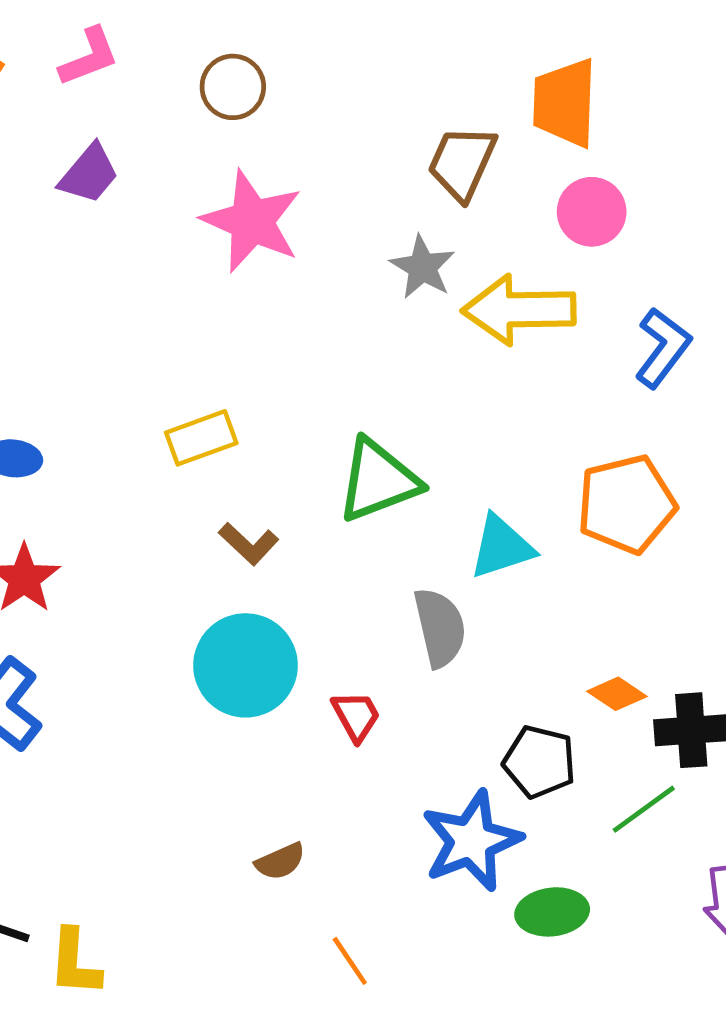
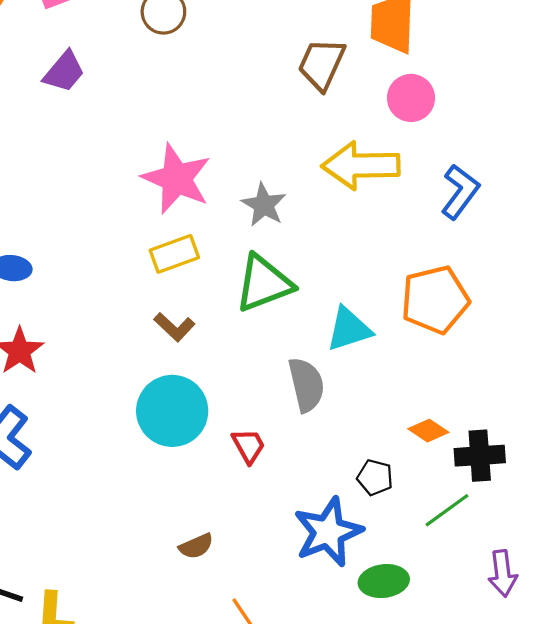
pink star: (252, 221) -> (177, 179), moved
gray star: (423, 267) -> (264, 205), moved
yellow rectangle: (201, 438) -> (174, 254), moved
black pentagon: (539, 762) -> (375, 477), size x0.7

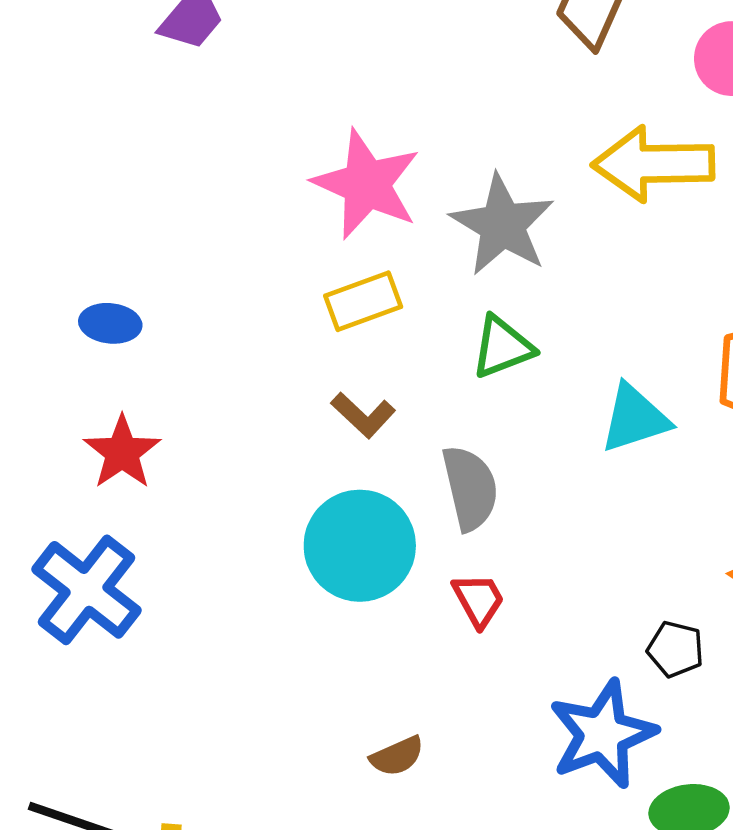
gray star: (264, 205) -> (502, 225), size x1.5
green triangle: (264, 283) -> (502, 347), size x0.7
gray semicircle: (306, 385) -> (470, 488), moved

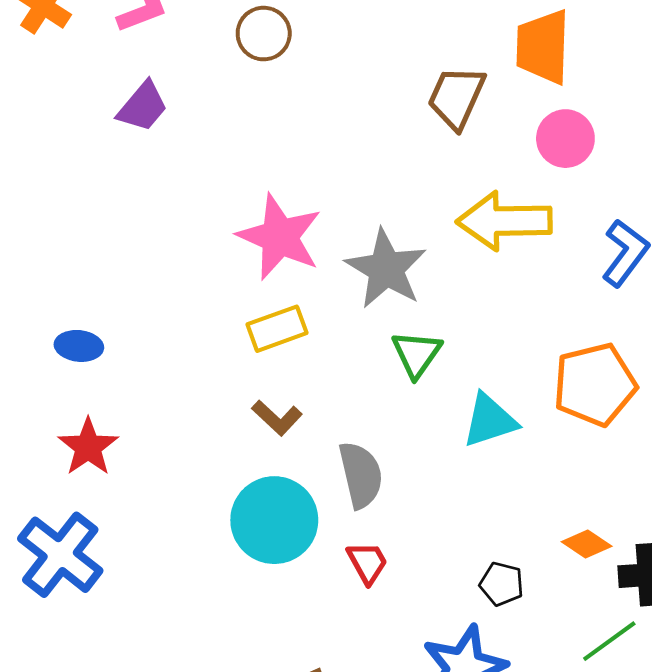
green triangle: (502, 347) -> (417, 354), moved, turned -34
black pentagon: (675, 649) -> (502, 584), moved

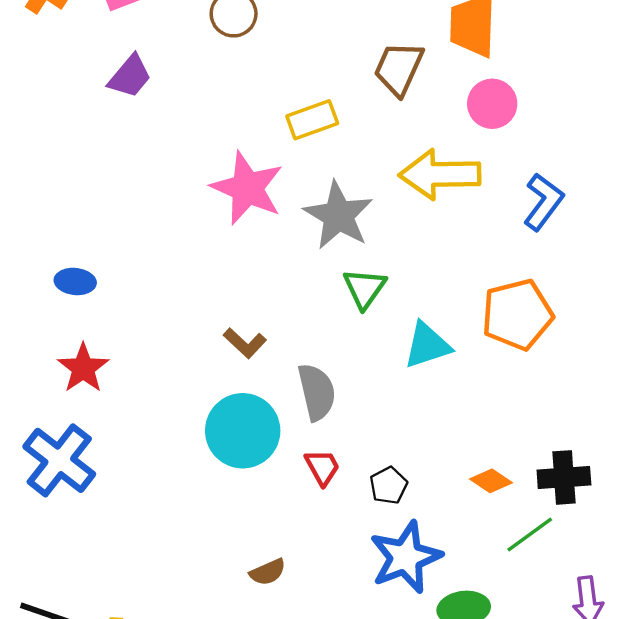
yellow rectangle: (277, 329) -> (312, 120), moved
orange diamond: (587, 544) -> (491, 481), moved
black pentagon: (502, 584) -> (389, 485), moved, turned 30

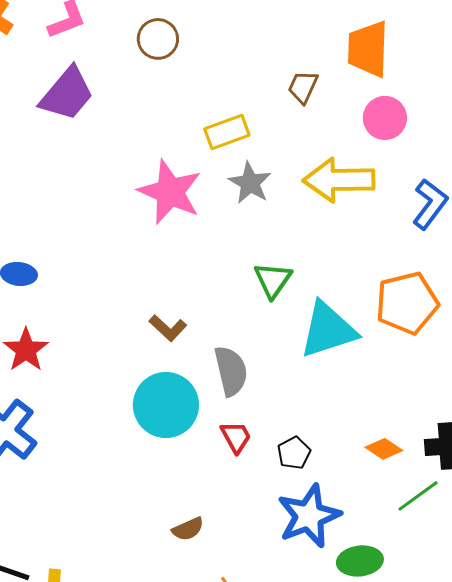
brown trapezoid: (399, 68) -> (303, 87), size x0.7
purple trapezoid: (130, 76) -> (67, 94), size x1.4
gray star: (338, 215) -> (250, 183), moved, size x0.7
cyan triangle: (427, 345) -> (328, 330), size x1.4

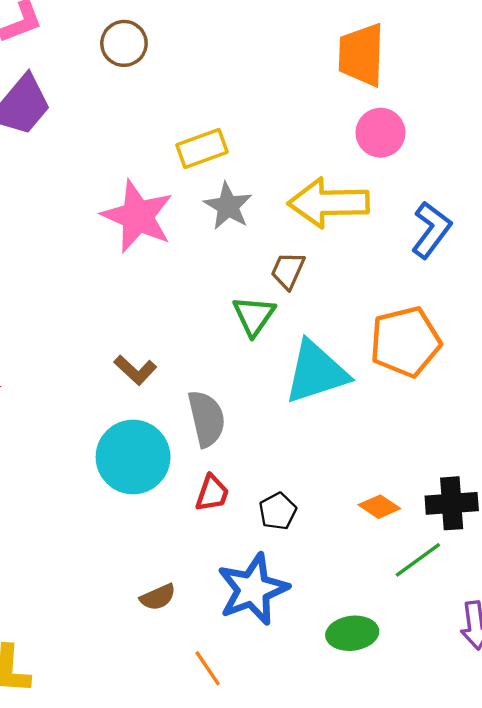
brown trapezoid: (303, 87) -> (288, 271), moved
red trapezoid: (236, 437) -> (212, 493), turned 48
blue star: (309, 516) -> (253, 589), moved

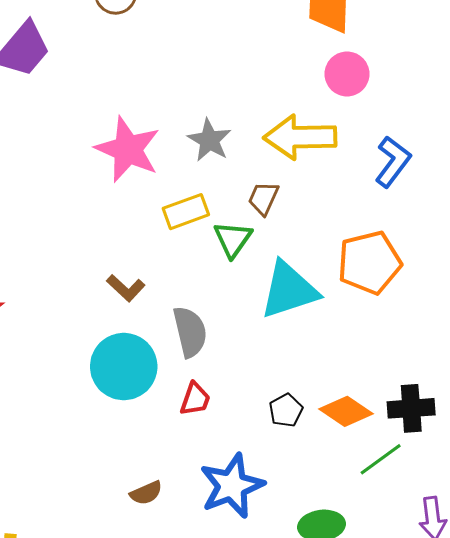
yellow rectangle: (202, 149) -> (186, 212), moved
orange diamond: (379, 507) -> (346, 411), size x1.4
black pentagon: (278, 511) -> (286, 410), moved

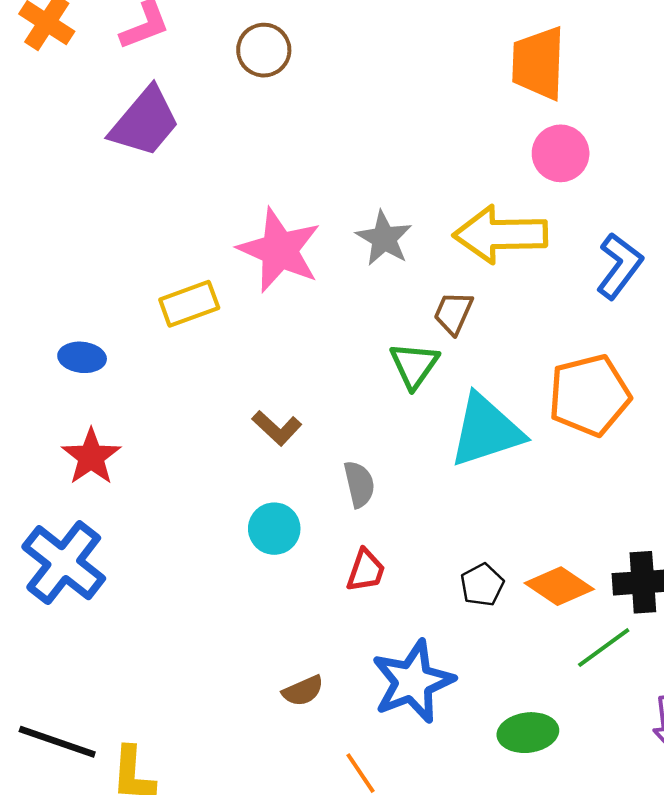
yellow rectangle: (186, 212) -> (189, 304), moved
gray semicircle: (190, 332) -> (359, 484), size x0.7
cyan circle: (124, 367) -> (274, 529), size x0.6

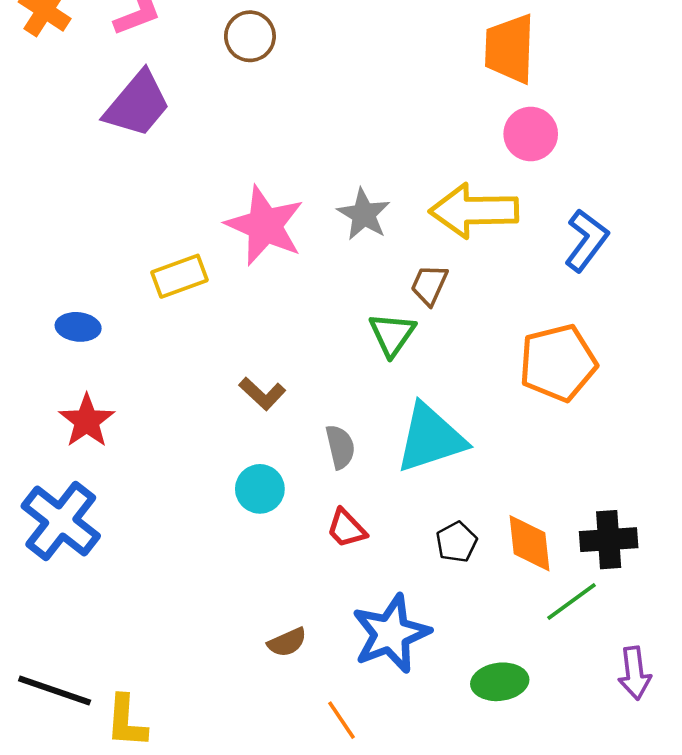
cyan triangle: (486, 431) -> (431, 438), moved
red trapezoid: (366, 570) -> (346, 528), turned 117
orange diamond: (559, 586) -> (529, 543), turned 50

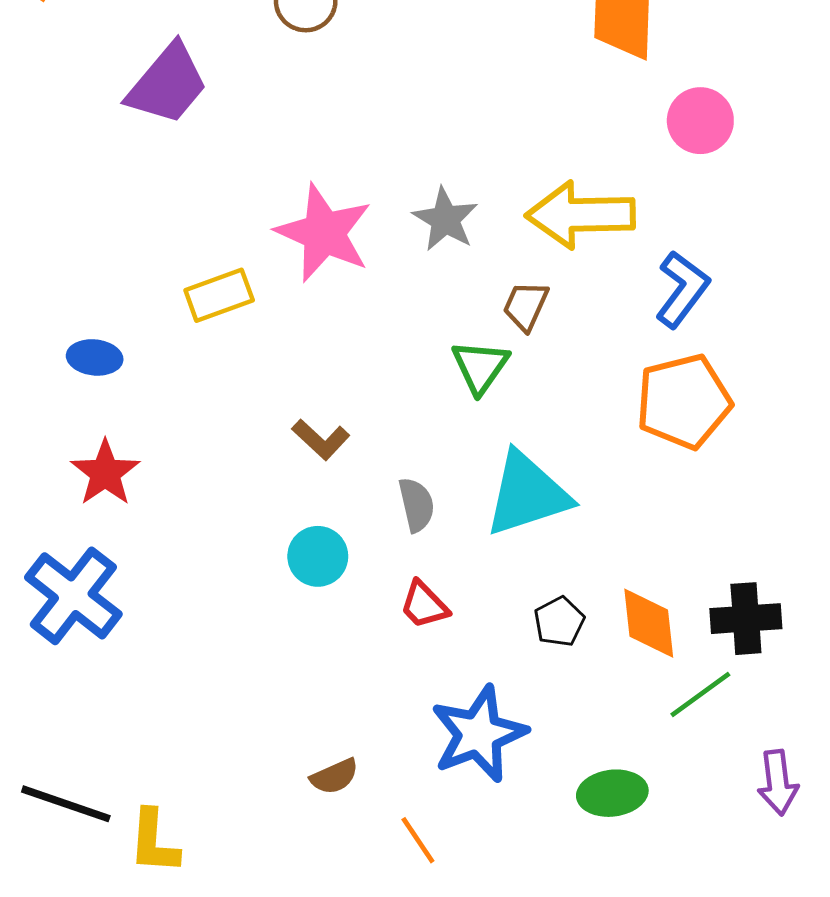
pink circle: (531, 134) -> (700, 121), moved
blue L-shape: (586, 240) -> (682, 289), moved
brown semicircle: (287, 642) -> (334, 776), moved

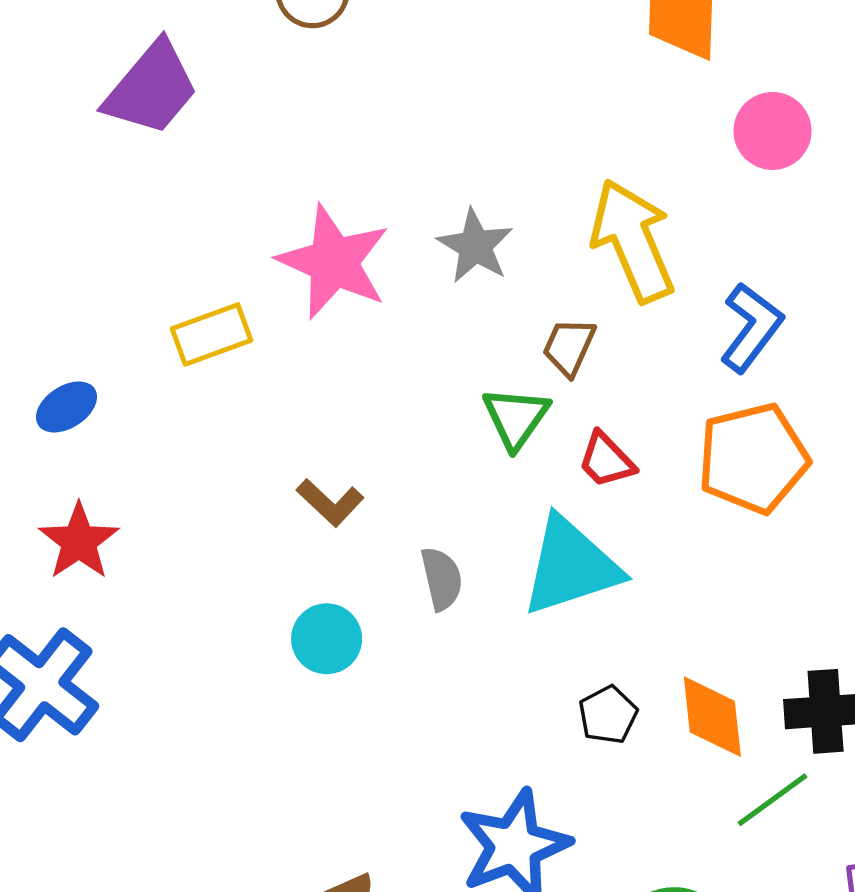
yellow arrow: (580, 215) -> (633, 241), turned 68
blue ellipse: (95, 357) -> (67, 407), turned -39
red trapezoid: (424, 605) -> (606, 460), moved

